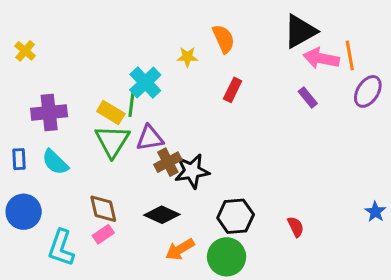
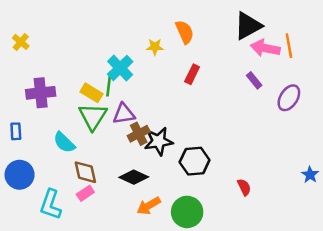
purple ellipse: (368, 91) -> (289, 98), moved
cyan semicircle: (55, 162) -> (64, 142), moved
black hexagon: (236, 216) -> (195, 161), moved

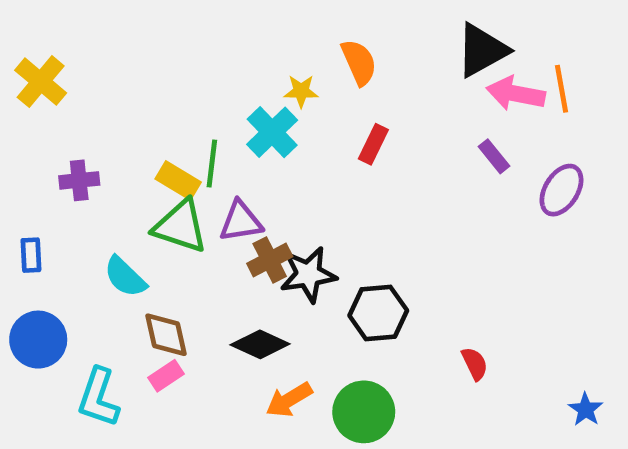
yellow cross: (21, 42) -> (41, 82), size x1.5
cyan cross: (120, 68) -> (272, 132), moved
purple cross: (41, 93) -> (79, 180), size x0.7
green triangle: (93, 116) -> (180, 226), turned -44
blue star: (310, 175) -> (586, 409), moved

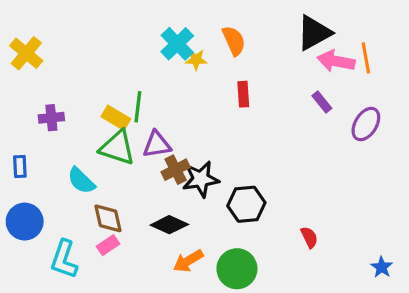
cyan cross: (272, 132) -> (177, 44), moved
red rectangle: (373, 144) -> (243, 94), turned -30

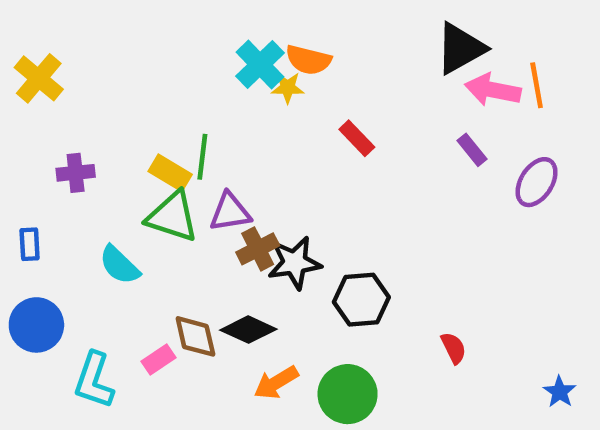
orange semicircle: (234, 41) -> (308, 60), moved, turned 128
red rectangle: (243, 94) -> (357, 138), turned -40
brown diamond: (108, 218) -> (195, 336), moved

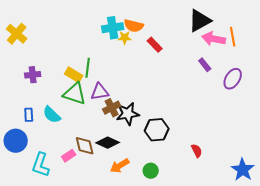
cyan cross: (260, 65) -> (113, 28), turned 35
red rectangle: (357, 138) -> (155, 45), moved
blue rectangle: (30, 244) -> (29, 115), moved
blue star: (560, 392) -> (243, 170), size x1.6
green circle: (348, 394) -> (151, 171), size x0.6

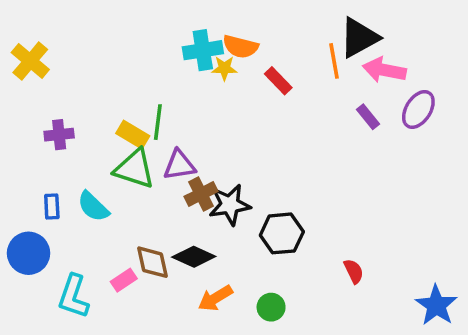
orange line: (233, 37) -> (334, 61), moved
purple ellipse: (233, 79) -> (418, 109), moved

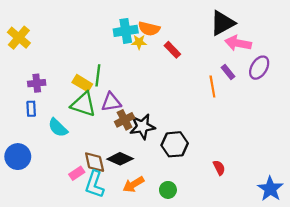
orange line: (334, 61) -> (212, 86), moved
blue rectangle: (52, 207) -> (31, 109), moved
cyan L-shape: (73, 296) -> (95, 184), moved

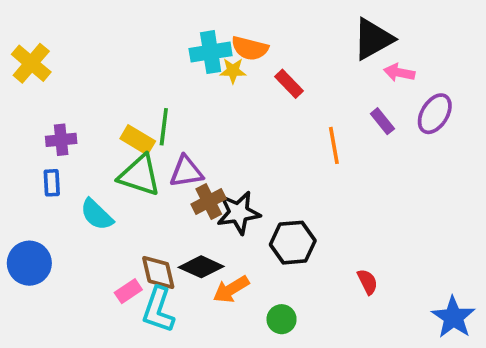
pink arrow: (238, 43) -> (399, 73), size x0.7
orange line: (212, 86) -> (334, 145), moved
orange arrow: (133, 184) -> (231, 289), moved

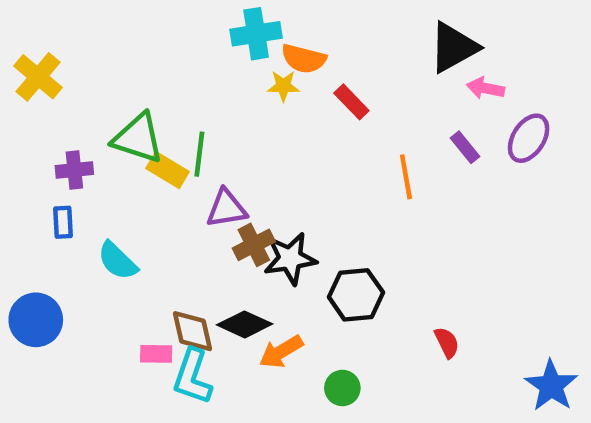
cyan cross: (211, 52) -> (256, 34), moved
green triangle: (140, 175) -> (138, 138), moved
pink rectangle: (128, 291) -> (156, 354), turned 35

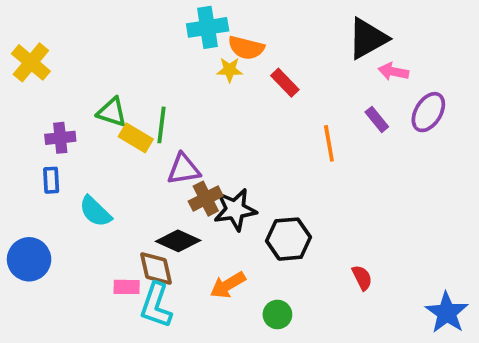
green triangle: (138, 138) -> (112, 112), size x0.7
black diamond: (245, 324) -> (178, 241), moved

